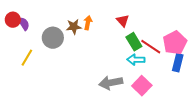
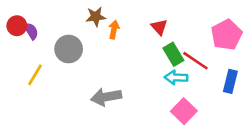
brown star: (74, 27) -> (96, 17), moved
pink pentagon: (175, 43) -> (226, 35), moved
gray arrow: (111, 83) -> (106, 97), moved

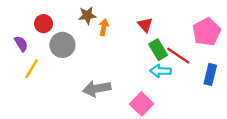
red circle: (17, 26) -> (44, 24), moved
purple semicircle: (31, 31) -> (21, 44), moved
pink square: (184, 111) -> (142, 104), moved

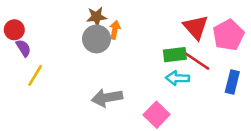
red circle: (44, 24) -> (14, 30), moved
red triangle: (145, 25) -> (196, 27), moved, size x1.5
gray circle: (62, 45) -> (97, 39), moved
green rectangle: (158, 50) -> (175, 55), turned -66

